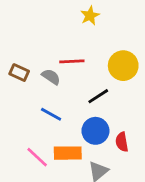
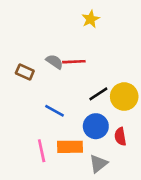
yellow circle: (123, 66) -> (124, 97), moved
gray semicircle: (51, 77) -> (54, 62), moved
pink line: (37, 157) -> (42, 151), turned 35

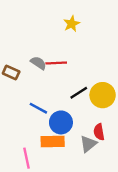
blue circle: (96, 126) -> (61, 122), moved
pink line: (42, 151) -> (26, 158), moved
gray triangle: (98, 164) -> (88, 144), moved

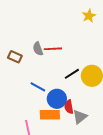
yellow star: (72, 24) -> (89, 16), moved
gray semicircle: (38, 63) -> (38, 49), turned -144
red semicircle: (99, 132) -> (69, 107), moved

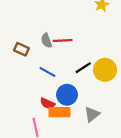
blue line: (38, 87) -> (47, 72), moved
red semicircle: (69, 107) -> (47, 103), moved, turned -56

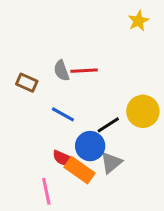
black line: (83, 68) -> (108, 125), moved
orange rectangle: (59, 112) -> (80, 170), turned 36
gray triangle: (92, 114) -> (111, 163), moved

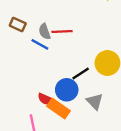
brown rectangle: (27, 83) -> (18, 25), moved
blue line: (63, 114) -> (40, 44), moved
gray triangle: (111, 163) -> (95, 101), moved, turned -36

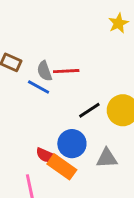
black line: (81, 73) -> (89, 110), moved
gray triangle: (95, 101) -> (107, 158), turned -48

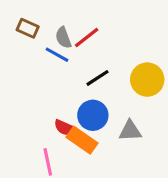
red line: (66, 71) -> (87, 38), turned -35
black line: (89, 110) -> (98, 78), moved

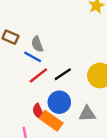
red line: (87, 38) -> (38, 75), moved
red semicircle: (65, 128) -> (38, 111), turned 42

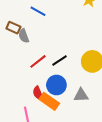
gray semicircle: (37, 44) -> (24, 36), moved
blue line: (33, 57) -> (38, 11), moved

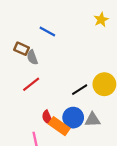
black line: (59, 60) -> (80, 90), moved
red line: (38, 61) -> (31, 84), moved
blue circle: (56, 85) -> (73, 118), moved

